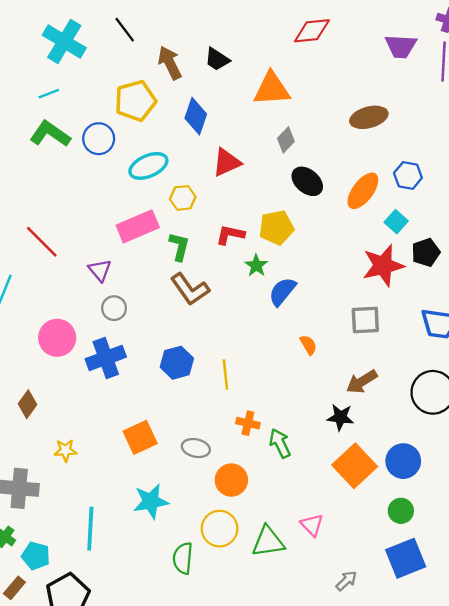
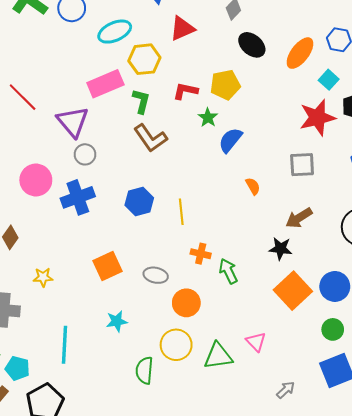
yellow hexagon: (183, 198) -> (144, 59), size x1.4
purple triangle: (100, 270) -> (73, 122), size x1.6
cyan star: (151, 501) -> (117, 321), size x0.7

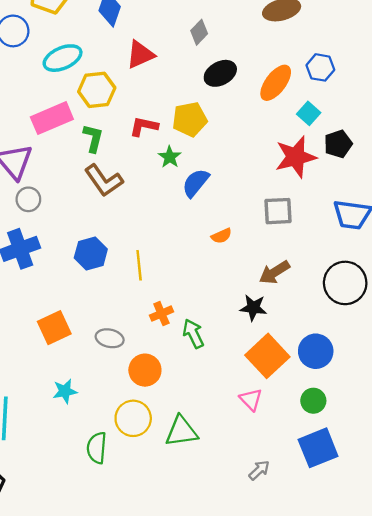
black ellipse: (252, 45) -> (220, 73), turned -68
orange semicircle: (253, 186) -> (221, 236), turned 96
orange cross: (201, 254) -> (161, 314), turned -36
pink triangle: (256, 342) -> (251, 400), moved

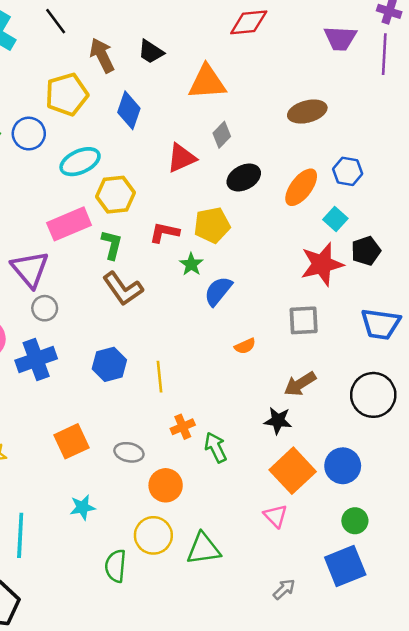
red triangle: (140, 55) -> (181, 158), moved
green circle: (313, 401) -> (355, 521), moved

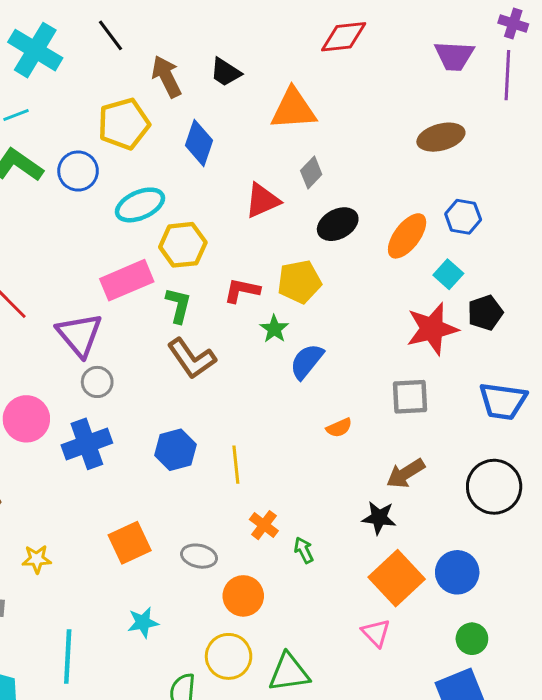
brown ellipse: (307, 112) -> (441, 137), moved
orange cross: (183, 427) -> (264, 525), turned -30
green arrow: (216, 447) -> (304, 550), size x0.7

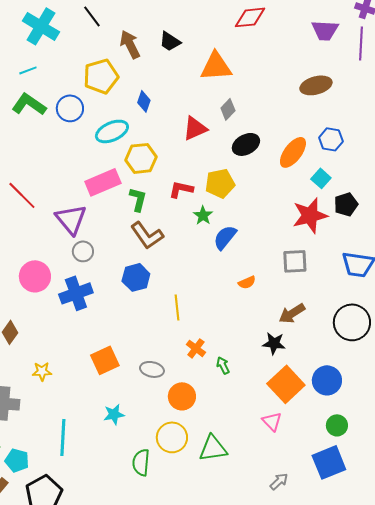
blue diamond: (199, 143) -> (144, 101), moved, size x0.7
blue hexagon: (175, 450) -> (136, 277), moved

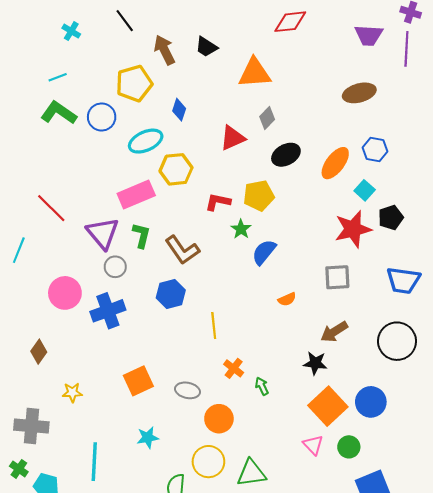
cyan cross: (41, 26) -> (71, 31), size x0.5
green L-shape: (138, 199) -> (141, 235), moved
green circle: (337, 425) -> (349, 447), moved

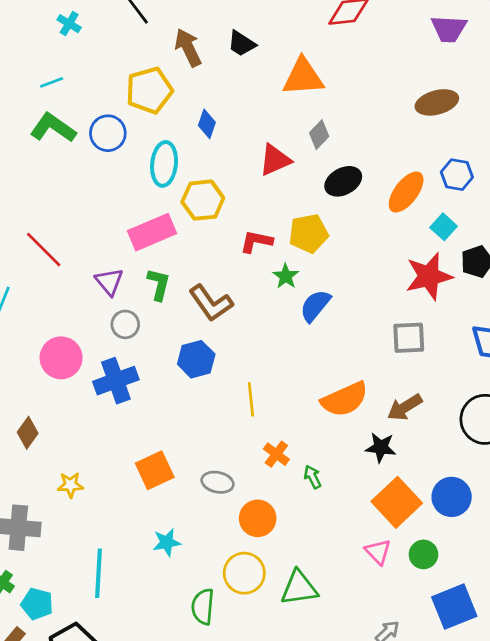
cyan ellipse: (146, 141) -> (164, 164), turned -60
purple triangle: (103, 233) -> (109, 282), size x0.7
orange semicircle: (287, 299) -> (345, 399), moved, size x2.0

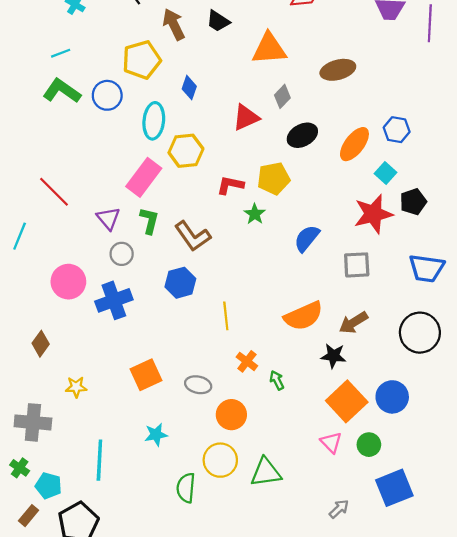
brown ellipse: (437, 102) -> (338, 70), moved
pink rectangle: (152, 232) -> (144, 177), turned -30
blue semicircle: (315, 306) -> (307, 238), moved

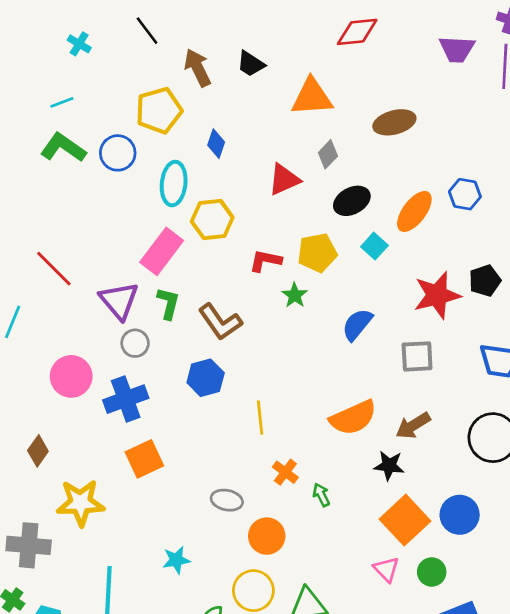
cyan square: (386, 173) -> (374, 246), moved
purple triangle: (108, 218) -> (119, 301), size x1.4
orange square: (146, 375) -> (144, 459), moved
yellow star: (76, 387) -> (80, 503), size x1.8

